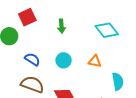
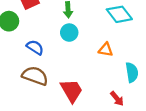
cyan circle: (64, 60) -> (69, 33), moved

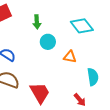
cyan circle: (69, 33) -> (48, 42), moved

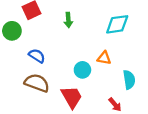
cyan diamond: (82, 26) -> (117, 24), turned -60
cyan circle: (48, 42) -> (82, 70), moved

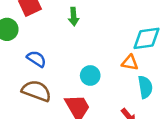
cyan diamond: (117, 24) -> (147, 38), moved
orange triangle: (104, 58) -> (130, 63), moved

